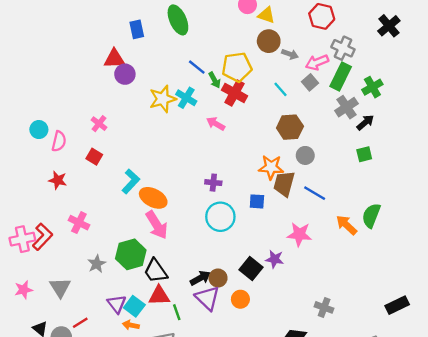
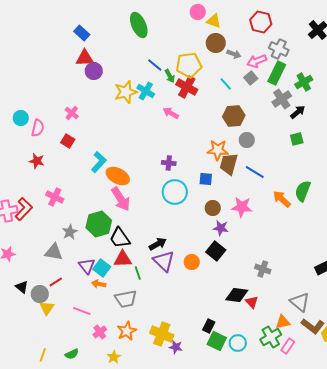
blue rectangle: (137, 29) -> (82, 33), moved, turned -35
black square: (251, 269) -> (216, 251), moved
brown circle: (218, 278) -> (213, 208), moved
gray triangle: (60, 287) -> (54, 252), moved, turned -48

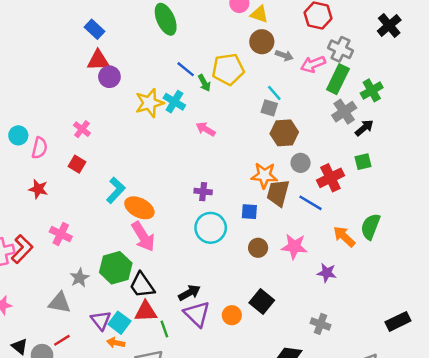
gray square: (251, 78) -> (269, 108), moved, turned -32
red cross: (187, 87) -> (330, 178), moved, turned 35
purple star: (221, 228) -> (327, 273), moved

